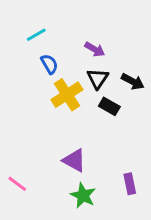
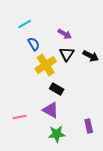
black rectangle: (109, 106) -> (57, 89), moved
pink line: (17, 184) -> (20, 117), moved, turned -48
green star: (83, 195) -> (57, 134), turned -30

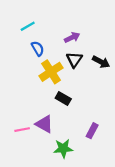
purple arrow: (65, 34) -> (72, 37), turned -56
purple triangle: (51, 110) -> (44, 124), moved
purple rectangle: (89, 126) -> (92, 131), moved, turned 40

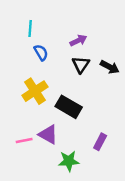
cyan line: (28, 26) -> (30, 28), turned -56
yellow cross: (51, 72) -> (35, 91), moved
black rectangle: (63, 98) -> (69, 107), size x1.5

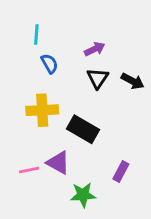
yellow cross: (35, 91) -> (42, 110), turned 30

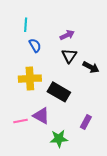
black arrow: (133, 81) -> (91, 67), moved

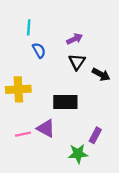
yellow cross: (30, 79) -> (18, 89), moved
black rectangle: (59, 92) -> (65, 102), turned -30
green star: (59, 139) -> (78, 154), moved

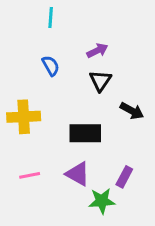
cyan line: (29, 27) -> (51, 18), moved
black arrow: (101, 74) -> (132, 111), moved
purple triangle: (46, 128) -> (78, 174), moved

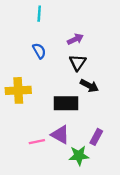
black arrow: (132, 111) -> (89, 86), moved
pink line: (30, 175) -> (37, 142), moved

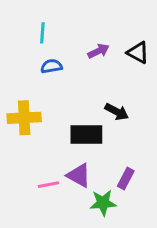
cyan line: (39, 14) -> (42, 33), moved
blue semicircle: (39, 51) -> (51, 66), turned -70
black triangle: (78, 62) -> (138, 53), moved, turned -36

